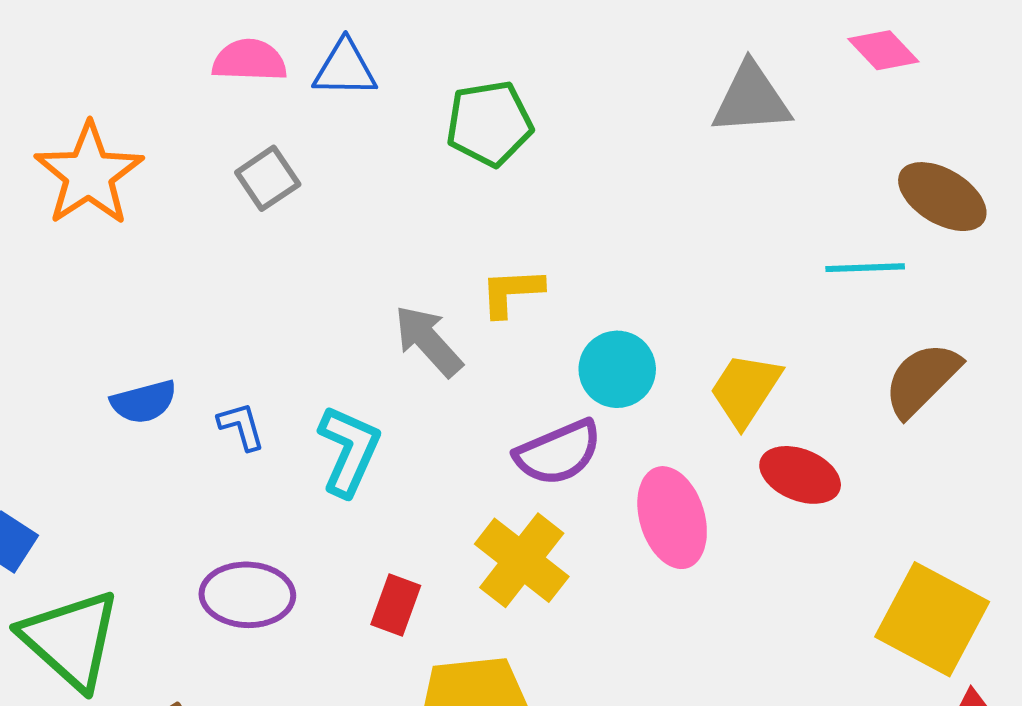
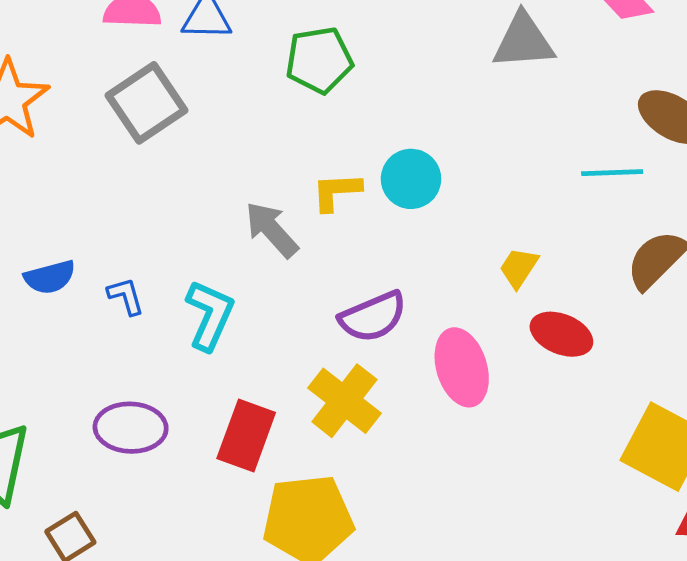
gray square: (268, 178) -> (146, 103), size x1.6
cyan circle: (617, 369) -> (411, 179), moved
yellow trapezoid: (745, 390) -> (519, 268), size x0.7
red rectangle: (396, 605) -> (246, 436), size x1.5

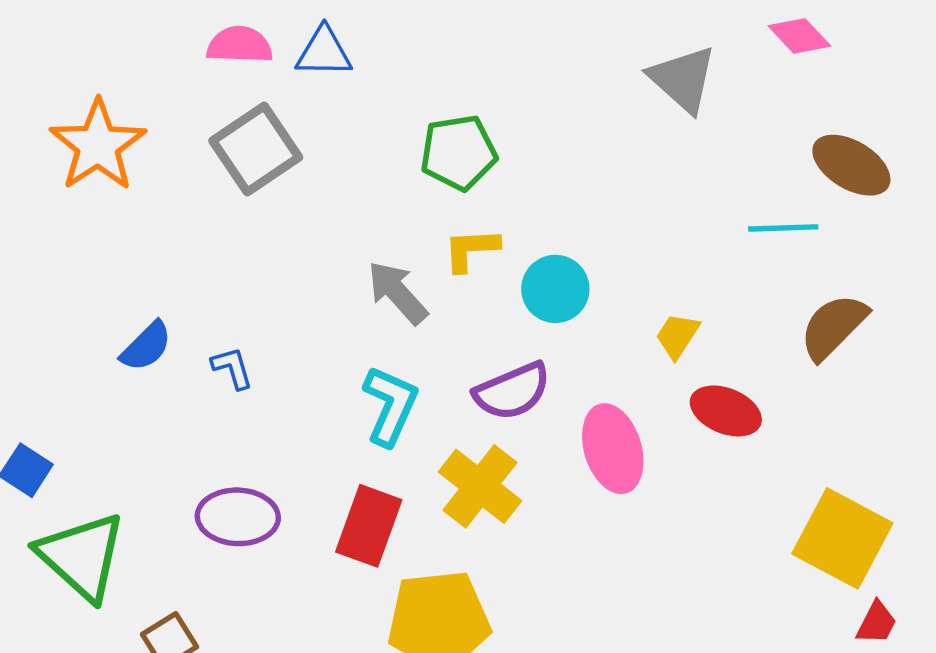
gray triangle: (523, 41) -> (683, 79), turned 46
green pentagon: (319, 60) -> (458, 153), moved
cyan circle: (411, 179) -> (555, 289), moved
blue semicircle: (50, 277) -> (146, 346), turned -30
cyan L-shape: (210, 315) -> (390, 406), moved

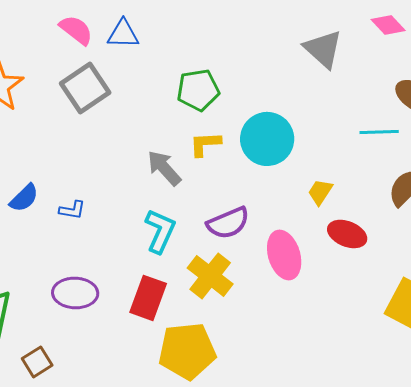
pink semicircle: (240, 45) -> (76, 30), turned 36
cyan circle: (555, 289) -> (267, 139), moved, size x1.4
blue L-shape: (232, 368) -> (72, 210), turned 116

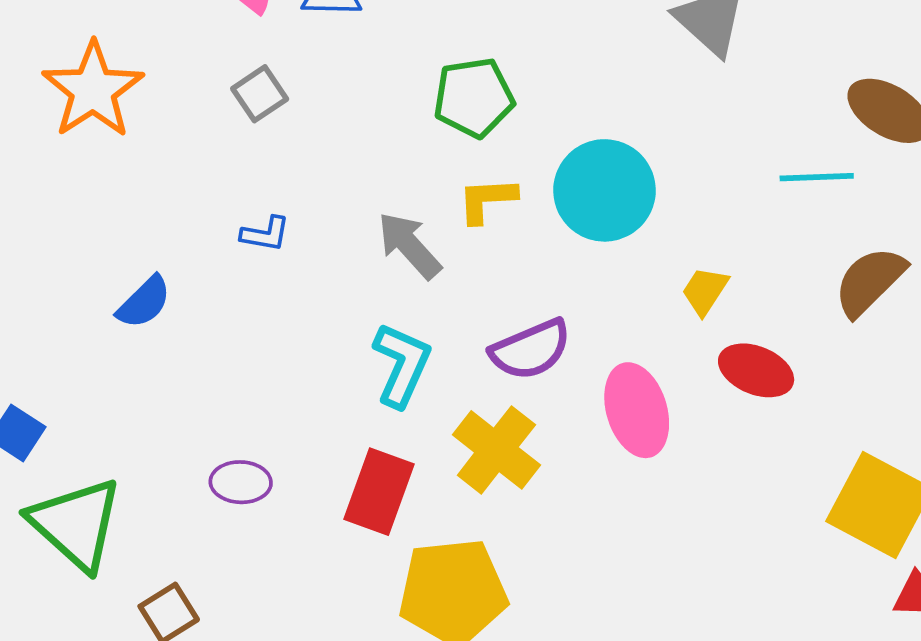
gray square: (85, 88) -> (260, 94), size x0.6
blue L-shape: (72, 210) -> (265, 234), moved
purple ellipse: (75, 293) -> (241, 482), size x0.7

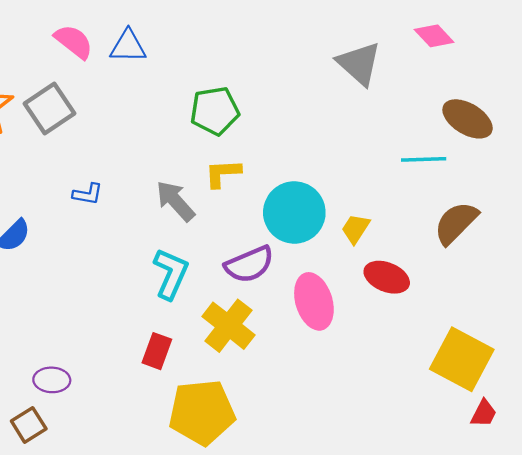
gray square: (260, 94) -> (49, 109), moved, size x1.5
cyan circle: (604, 190) -> (294, 212), moved
purple ellipse: (241, 482) -> (52, 380), moved
red rectangle: (379, 492) -> (157, 351), size x0.7

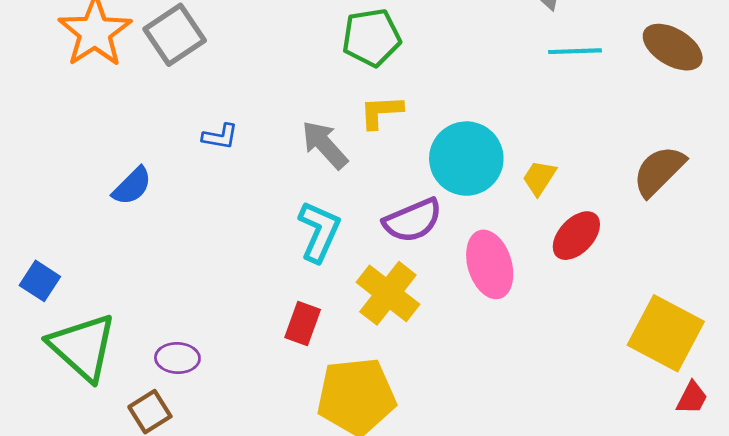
cyan line: (424, 159) -> (575, 51), moved
red ellipse: (387, 277) -> (576, 236), turned -69

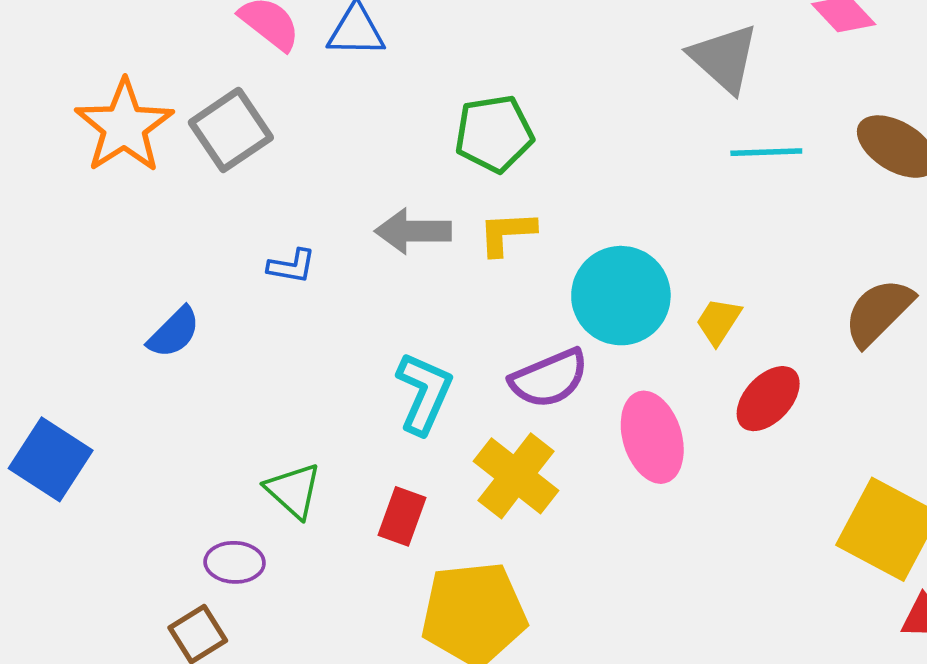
gray arrow: (325, 145) -> (413, 231), moved, turned -48
blue square: (40, 281) -> (51, 459), size x1.5
green triangle: (83, 347) -> (293, 491), moved, size x0.6

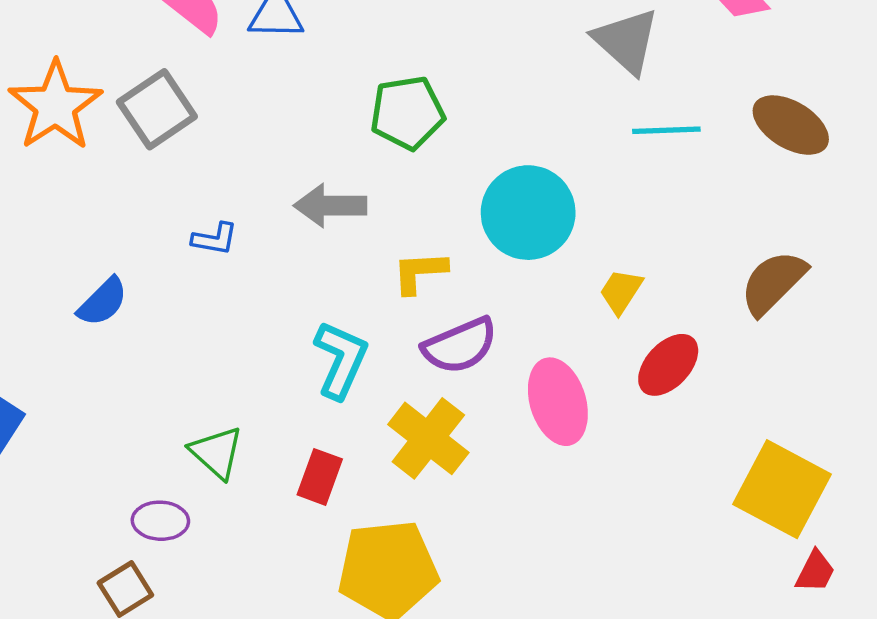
yellow L-shape: (507, 233) -> (420, 272), moved
cyan circle: (621, 296) -> (528, 213), moved

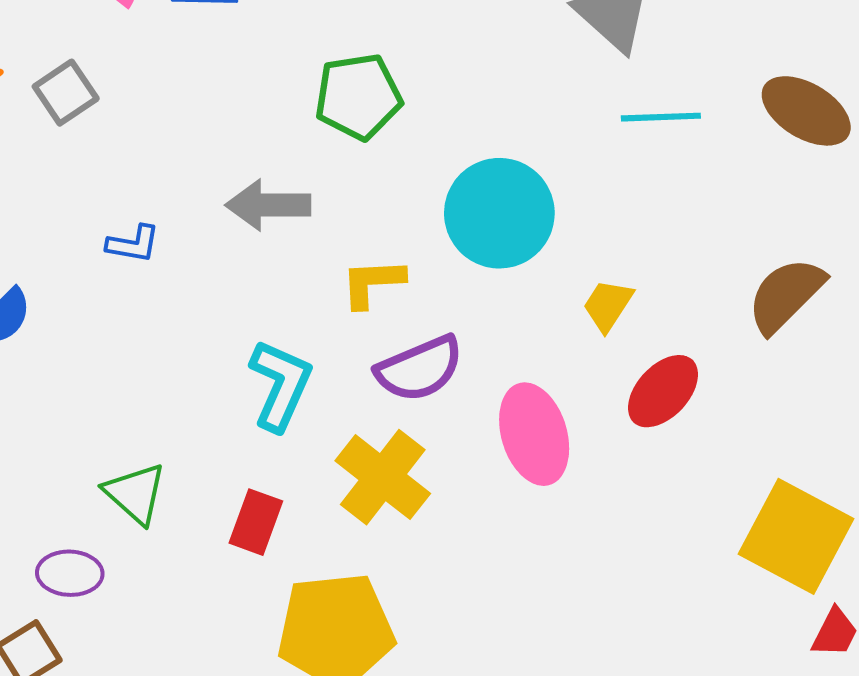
gray square: (157, 109) -> (66, 93), size x0.7

